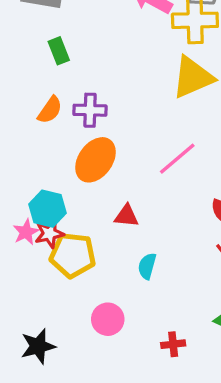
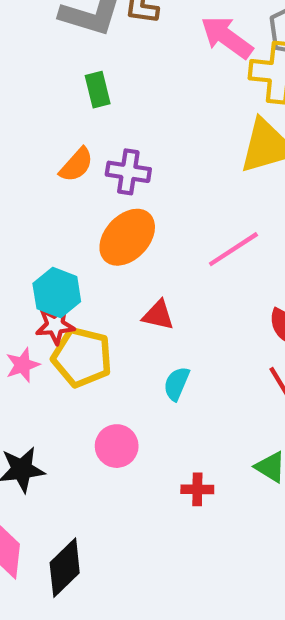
pink star: (26, 232) -> (23, 365), moved

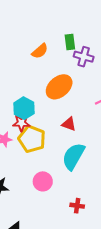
green rectangle: (98, 90) -> (70, 42), moved
purple cross: (128, 172) -> (84, 57), moved
cyan semicircle: (176, 384) -> (73, 156), size x1.8

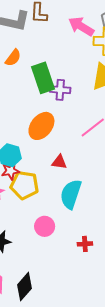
green rectangle: (70, 42) -> (43, 78), size x1.8
orange semicircle: (40, 51) -> (13, 58), moved

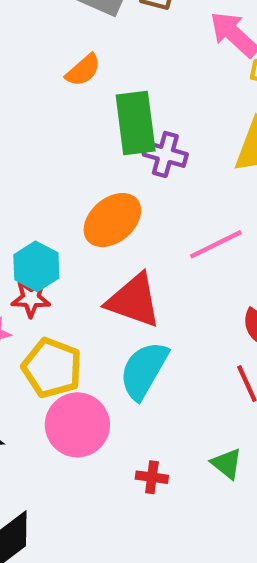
red triangle: (59, 162) -> (134, 301), size x1.8
yellow pentagon: (24, 185) -> (52, 368), moved
pink circle: (45, 226) -> (77, 425), size x1.5

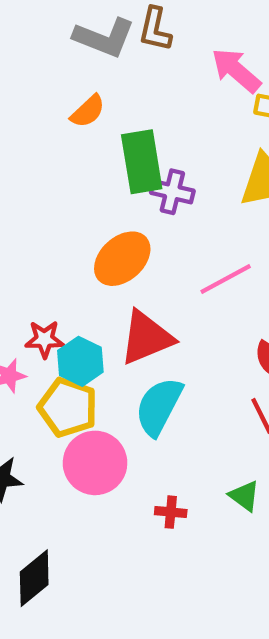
cyan hexagon: (36, 266) -> (80, 361), moved
red triangle: (134, 301) -> (146, 338), turned -40

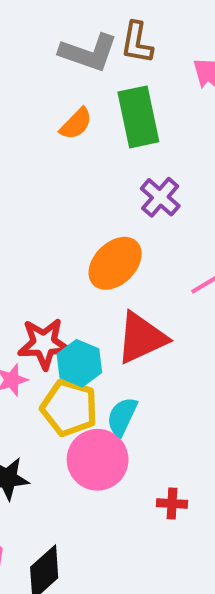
green rectangle: (142, 162) -> (138, 117), moved
purple cross: (172, 192) -> (160, 197), turned 30
red star: (44, 339) -> (44, 344), size x1.4
cyan semicircle: (159, 406) -> (122, 417), moved, size x0.7

